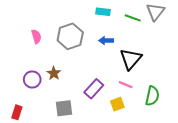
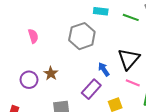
gray hexagon: (70, 36) -> (82, 36), moved
blue arrow: (106, 41) -> (104, 69), moved, turned 56
pink line: (126, 85) -> (133, 83), moved

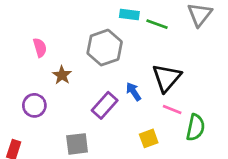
green line: (131, 17) -> (157, 24), moved
brown star: (51, 73) -> (62, 75), moved
purple rectangle: (91, 89) -> (105, 105), moved

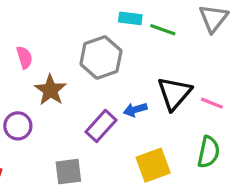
brown star: (62, 75) -> (50, 90), size x1.4
blue arrow: (134, 92) -> (135, 110), turned -72
pink line: (172, 110) -> (212, 103), moved
yellow square: (149, 138) -> (153, 165), size x1.5

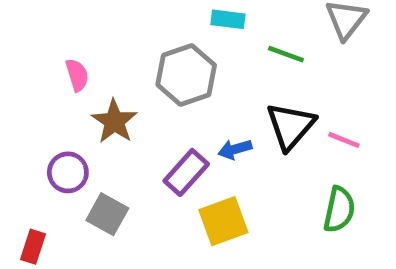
green line: (163, 30) -> (286, 54), moved
yellow square: (153, 165) -> (223, 221), moved
gray square: (68, 172) -> (107, 214), moved, turned 36

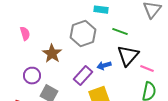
green line: (286, 54) -> (120, 32), moved
pink semicircle: (77, 75) -> (25, 34), moved
pink line: (344, 140) -> (147, 69), moved

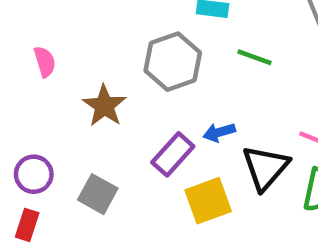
black triangle: (128, 56) -> (265, 168), moved
purple circle: (32, 76) -> (34, 174), moved

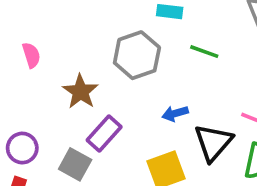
purple rectangle: (173, 154) -> (104, 133), moved

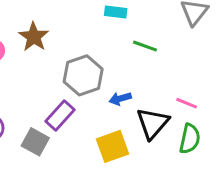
gray hexagon: (137, 55) -> (83, 75), moved
brown star: (80, 92) -> (34, 37), moved

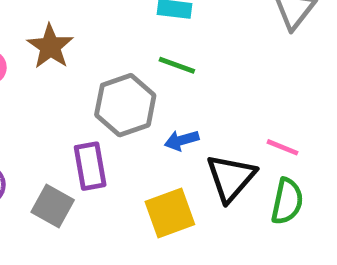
green line: (145, 46) -> (177, 65), moved
purple rectangle: (60, 116) -> (90, 166), turned -52

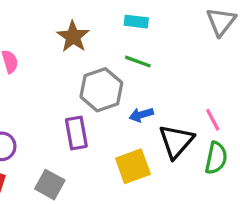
brown star: (50, 46) -> (73, 37), moved
pink line: (282, 147) -> (213, 120), turned 40
gray square: (53, 206) -> (50, 185), moved

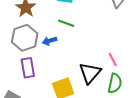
gray hexagon: (101, 90) -> (25, 38), moved
blue arrow: (141, 115) -> (50, 41), moved

